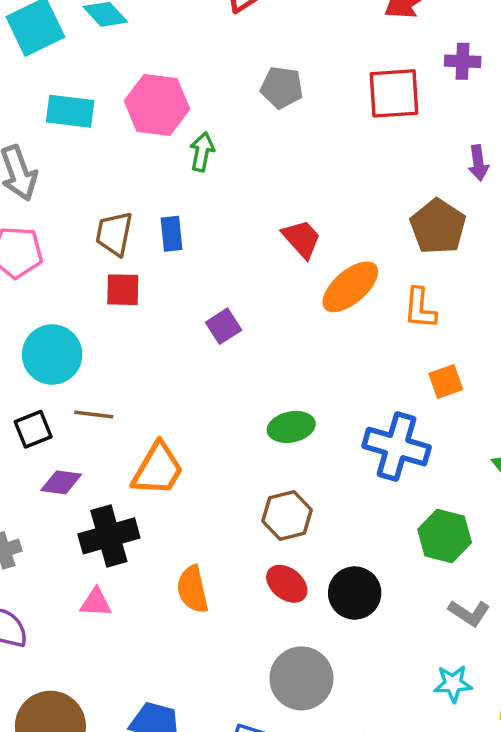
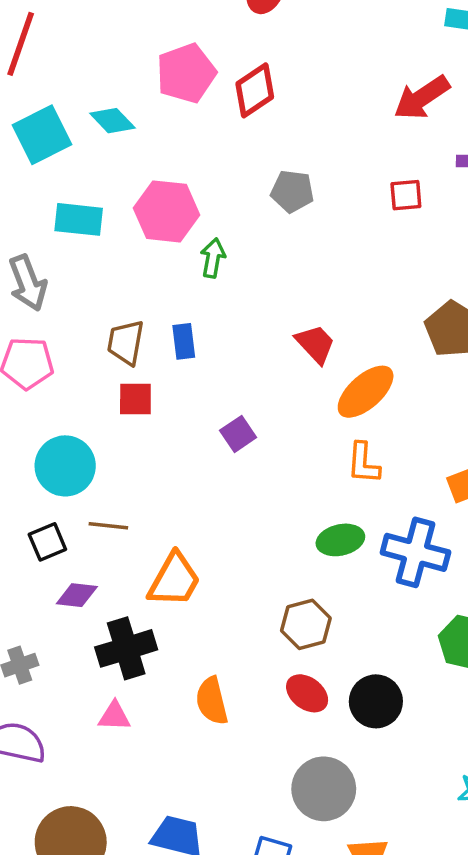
red square: (394, 93) -> (406, 195), size x0.6
orange L-shape: (420, 308) -> (363, 463), moved
green ellipse: (291, 427) -> (340, 540), moved

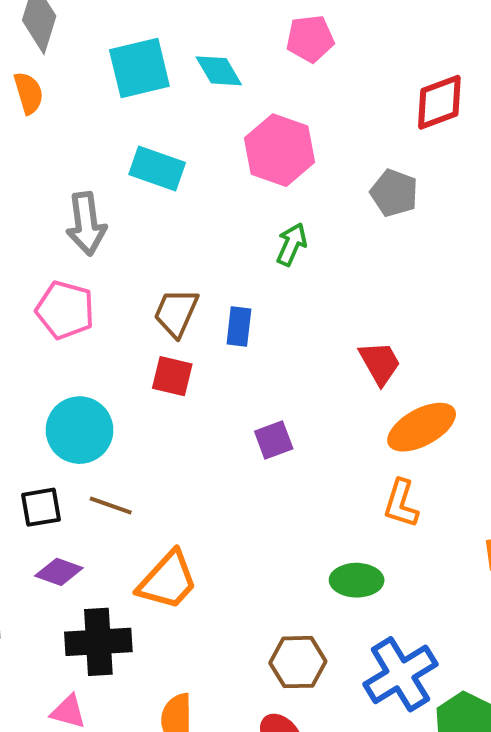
pink pentagon: (186, 73) -> (310, 39), size x0.7
red diamond: (255, 90) -> (439, 102), moved
pink hexagon: (166, 211) -> (279, 150), moved
blue cross: (415, 552) -> (400, 674), moved, turned 30

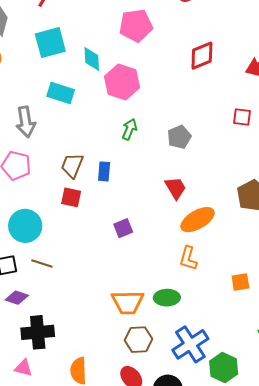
pink pentagon: (310, 39) -> (136, 25), size x1.4
cyan diamond: (219, 71) -> (92, 59), moved, turned 30
gray pentagon: (394, 193) -> (179, 137), moved, turned 30
orange trapezoid: (168, 581) -> (128, 302), moved, turned 48

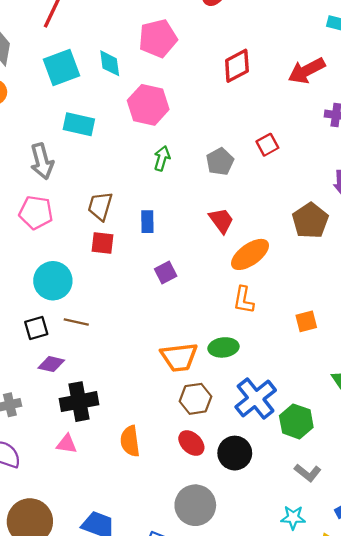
cyan diamond: (92, 59) -> (110, 63), moved
red square: (242, 117) -> (267, 145), moved, turned -30
blue rectangle: (104, 171) -> (147, 222), moved

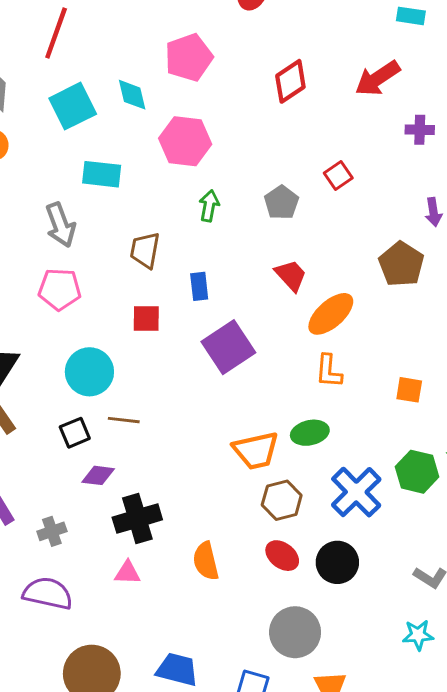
brown trapezoid: (100, 206) -> (145, 250), moved
purple square: (166, 272) -> (228, 347), size x1.8
orange square: (306, 321) -> (409, 390), turned 30
green hexagon: (296, 421) -> (417, 472), moved

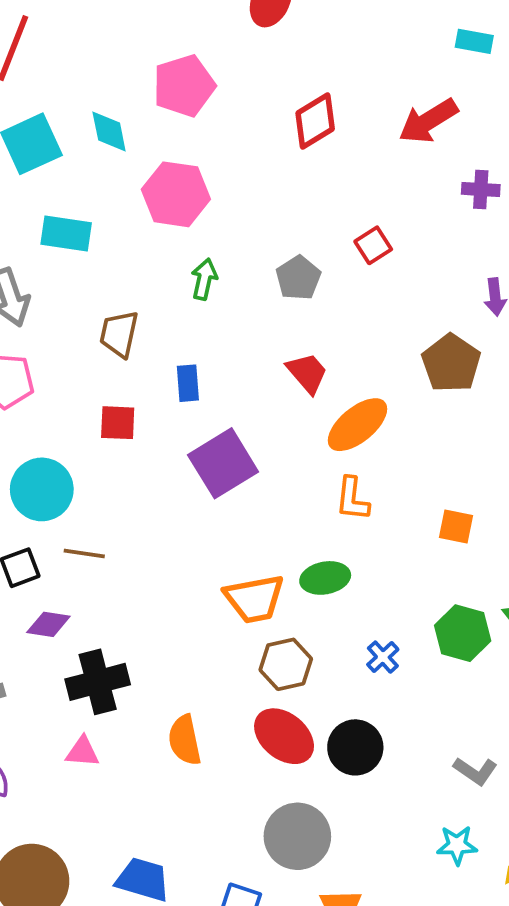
blue cross: (356, 492) -> (383, 657), size x0.5
red ellipse: (282, 556) -> (284, 736), size x1.4

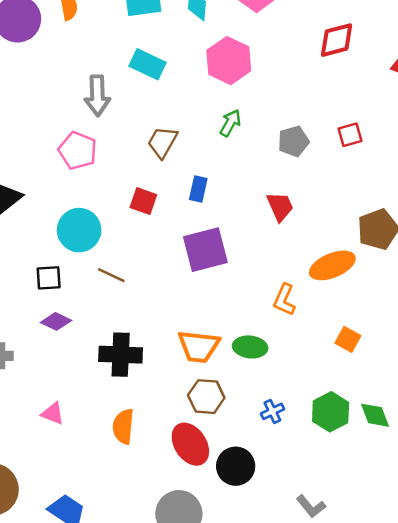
orange ellipse: (358, 425) -> (332, 265), moved
brown line: (84, 554) -> (111, 275), moved
black cross: (98, 682) -> (121, 355), moved

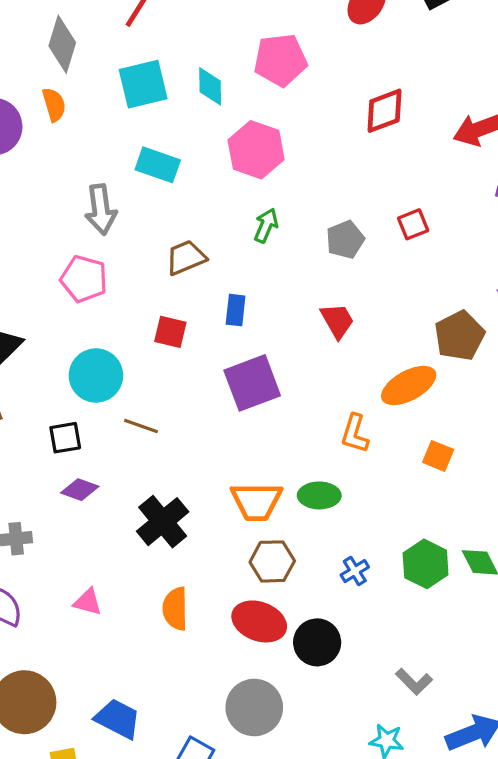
brown trapezoid: (162, 142) -> (186, 258), turned 44
orange square: (348, 339) -> (438, 456), moved
black cross: (121, 355) -> (163, 522), turned -36
red ellipse: (190, 444) -> (259, 621), turned -30

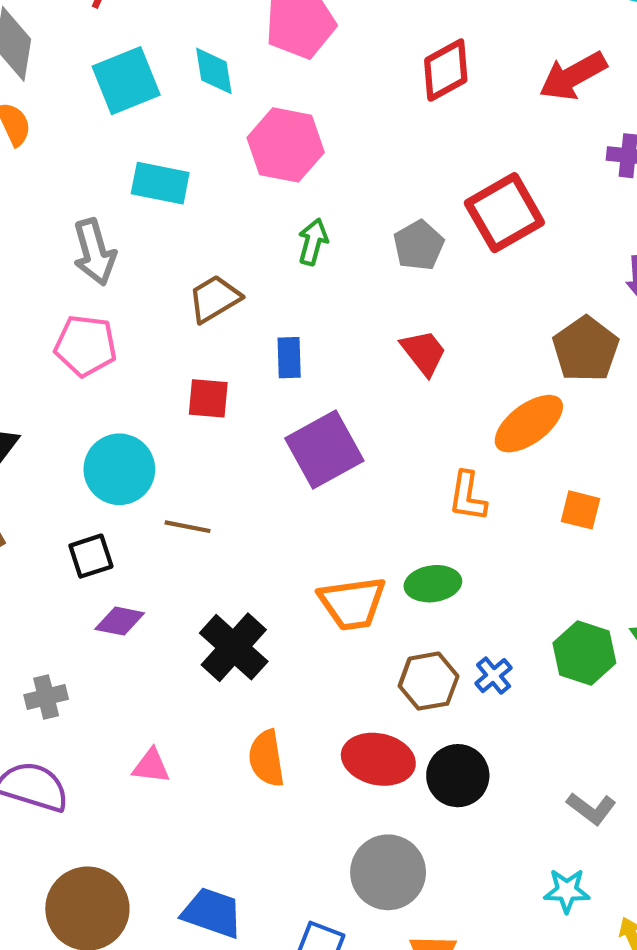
red square: (413, 224) -> (504, 213), size x1.8
brown hexagon: (272, 561) -> (429, 681), moved

